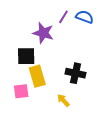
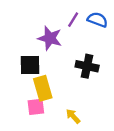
black cross: (75, 73) -> (87, 66), moved
pink square: (21, 91) -> (36, 107), moved

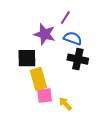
blue semicircle: (98, 20) -> (73, 38), moved
pink square: (36, 107) -> (45, 96), moved

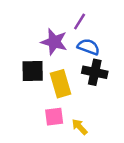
yellow rectangle: (38, 79) -> (61, 84), moved

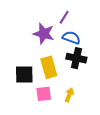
black square: (33, 71) -> (24, 74), moved
yellow arrow: (80, 127) -> (69, 95), moved, turned 64

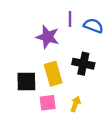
purple line: (64, 17) -> (70, 19), turned -32
blue semicircle: (71, 38) -> (93, 26), moved

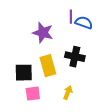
purple line: (70, 19) -> (71, 17), moved
pink square: (48, 103) -> (33, 94), moved

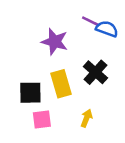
purple line: (71, 17) -> (90, 21), turned -64
black cross: (75, 57) -> (95, 72), turned 30

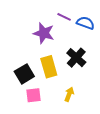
purple line: (90, 21) -> (64, 17), moved
black square: (30, 93) -> (24, 74), turned -30

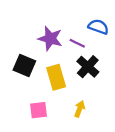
purple line: (64, 17) -> (77, 43), moved
black square: (24, 74) -> (24, 66), moved, turned -36

